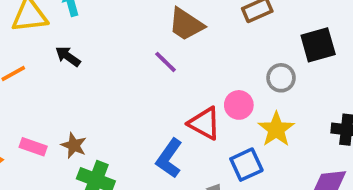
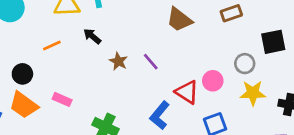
purple line: (165, 62) -> (151, 62), moved
yellow star: (276, 129) -> (253, 93), moved, turned 30
brown star: (74, 145) -> (118, 61), moved

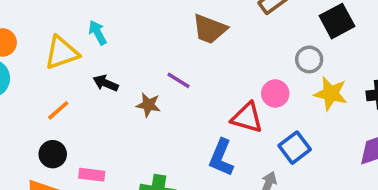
purple line: (151, 62) -> (178, 80), moved
black circle: (22, 74) -> (53, 154), moved
yellow star: (253, 93) -> (331, 94), turned 30

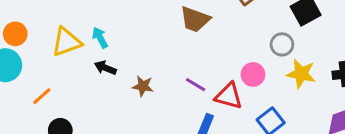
cyan arrow: (98, 33) -> (100, 38), moved
purple line: (178, 80) -> (196, 85), moved
orange line: (58, 110) -> (42, 96), moved

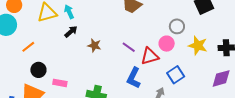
gray circle: (282, 44) -> (177, 26), moved
black arrow: (105, 68) -> (71, 32), turned 112
red triangle: (229, 96) -> (150, 56), turned -36

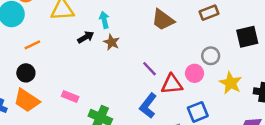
cyan arrow: (69, 12) -> (104, 20), moved
brown star: (94, 45) -> (112, 42), moved
black circle: (38, 70) -> (26, 73), moved
pink rectangle: (60, 83) -> (70, 97), moved

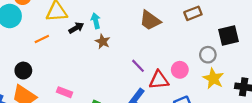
black arrow: (86, 37) -> (76, 28), moved
orange line: (32, 45) -> (42, 39), moved
gray circle: (211, 56) -> (208, 55), moved

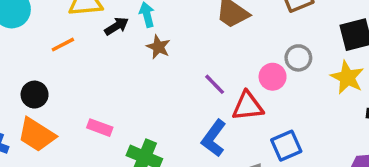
gray circle: (208, 55) -> (298, 58), moved
pink circle: (180, 70) -> (273, 77), moved
yellow star: (213, 79) -> (347, 77), moved

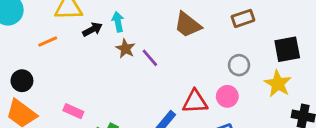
pink circle: (273, 77) -> (227, 96), moved
purple line: (215, 84) -> (150, 58), moved

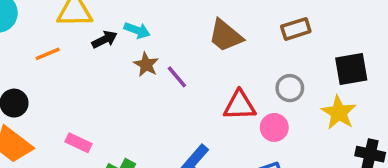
cyan arrow: (118, 22) -> (137, 30), turned 120
red triangle: (195, 102) -> (240, 105), moved

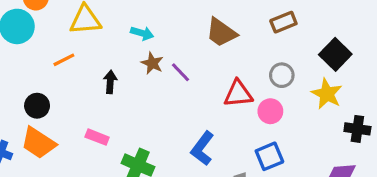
black arrow: (105, 40) -> (110, 82), moved, turned -55
black square: (351, 69) -> (335, 54), turned -32

